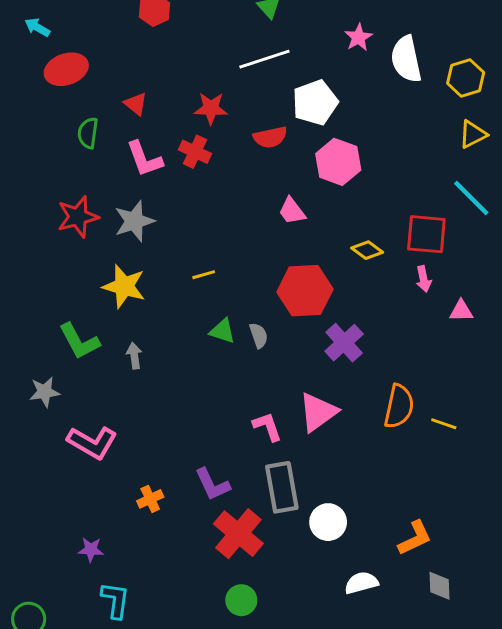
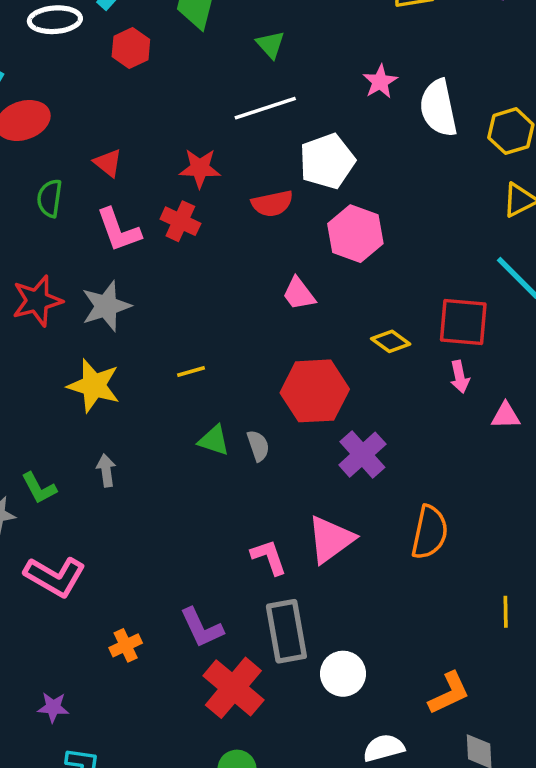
green L-shape: (79, 341) -> (39, 488), moved, size x0.7
yellow line: (444, 424) -> (506, 612), moved, turned 70

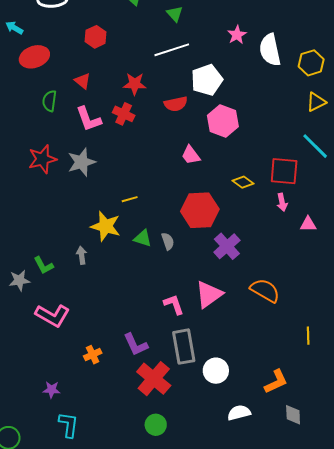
red hexagon: (131, 48) -> (96, 37), moved
yellow star: (94, 386) -> (106, 226), moved
orange semicircle: (430, 532) -> (265, 290), turned -72

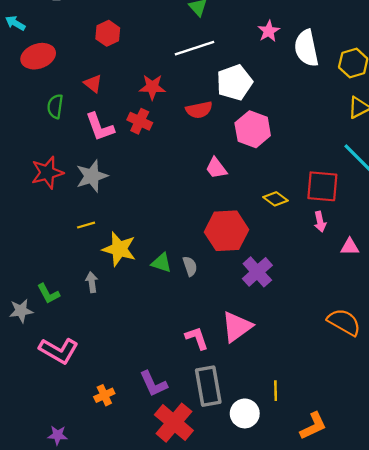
yellow line: (130, 199) -> (86, 225), moved
orange semicircle: (265, 290) -> (344, 322), moved
yellow line: (308, 336) -> (276, 391), moved

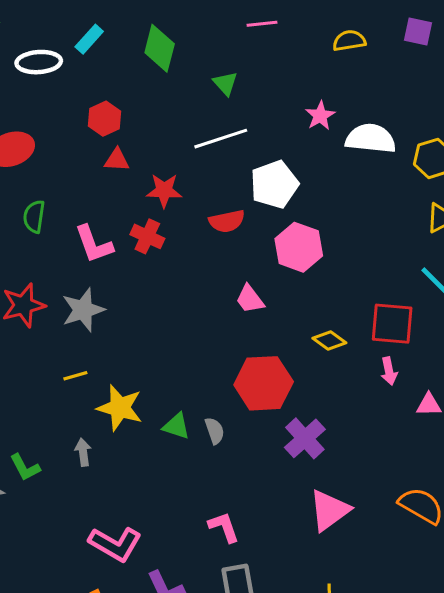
white semicircle: (306, 48) -> (371, 139), turned 108
red triangle: (93, 84) -> (117, 160), moved, turned -36
pink triangle: (237, 327) -> (329, 510), moved
pink L-shape: (59, 351) -> (115, 544), moved

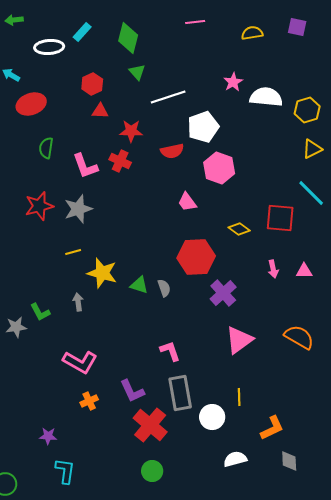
green triangle: (225, 83) -> (137, 72), moved
pink arrow: (389, 371) -> (273, 269), moved
pink L-shape: (115, 544) -> (80, 362), moved

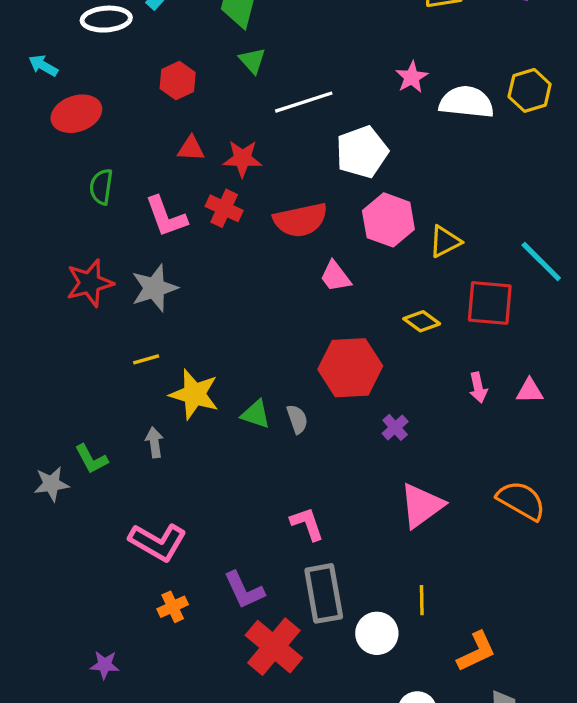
yellow hexagon: (307, 110) -> (530, 90), moved
red triangle: (100, 111) -> (191, 149), moved
yellow triangle: (312, 149) -> (445, 242), moved
red semicircle: (172, 151) -> (300, 220), moved, size x1.4
purple cross: (223, 293) -> (395, 427), size x0.6

